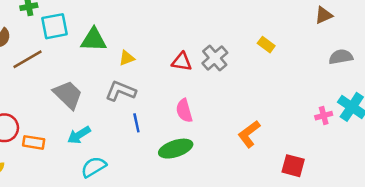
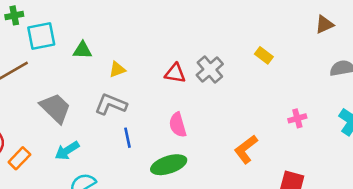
green triangle: (94, 40) -> (82, 50), size x0.7
pink cross: (324, 116) -> (297, 118), moved
orange rectangle: (34, 142) -> (19, 158), turned -55

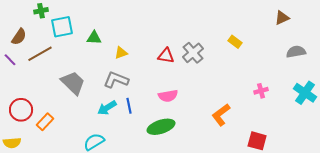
pink semicircle: (178, 125) -> (168, 96), turned -84
cyan arrow: (67, 151) -> (107, 108), moved

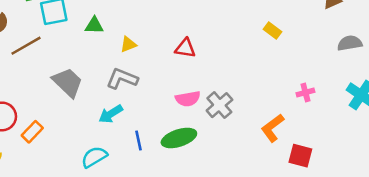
gray cross: (193, 53) -> (219, 105), moved
blue line: (129, 106) -> (138, 141), moved
orange L-shape: (221, 115) -> (273, 128), moved

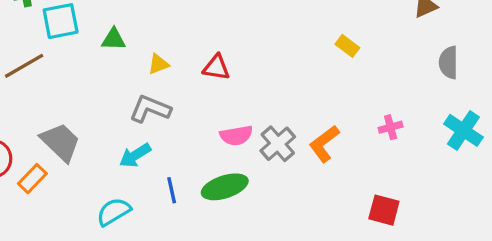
gray semicircle: (350, 43) -> (449, 62), turned -80
red triangle: (185, 48) -> (216, 67), moved
gray trapezoid: (68, 82) -> (61, 142), moved
orange L-shape: (273, 128) -> (324, 144), moved

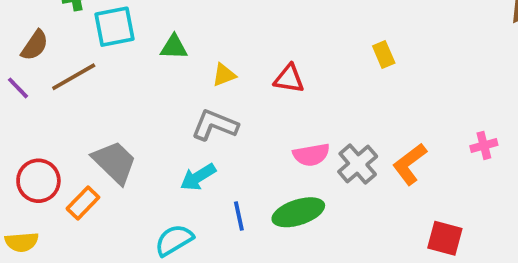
yellow rectangle: (347, 46) -> (384, 55), moved, turned 30
red square: (384, 210) -> (445, 238), moved

